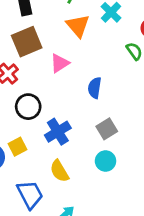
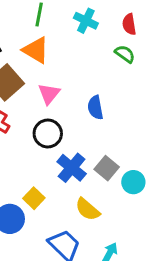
orange triangle: (78, 26) -> (36, 50), moved
black circle: (28, 107) -> (48, 133), moved
gray square: (107, 129) -> (107, 168), moved

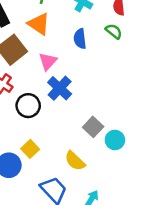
blue semicircle: (95, 107) -> (80, 39), moved
black circle: (48, 133) -> (28, 106), moved
blue cross: (72, 168) -> (60, 88), moved

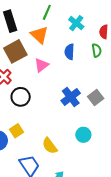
green semicircle: (114, 31) -> (97, 50), turned 32
blue cross: (60, 88) -> (71, 97), moved
gray square: (93, 127) -> (96, 97), moved

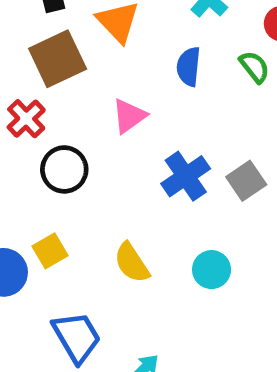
green semicircle: (97, 50) -> (255, 67), turned -32
pink triangle: (42, 65) -> (129, 116), moved
yellow semicircle: (50, 146) -> (132, 263), moved

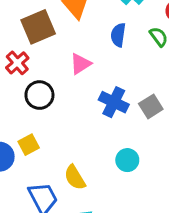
blue cross: (186, 176) -> (114, 102), turned -32
yellow semicircle: (132, 263) -> (75, 178), moved

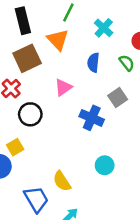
gray square: (151, 106) -> (118, 98), moved
yellow square: (29, 145) -> (15, 147), moved

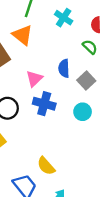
blue semicircle: (93, 62) -> (64, 68), moved
blue cross: (92, 118) -> (44, 104), moved
cyan circle: (105, 165) -> (83, 112), moved

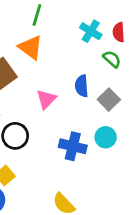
cyan cross: (64, 18) -> (91, 31), moved
blue cross: (44, 104) -> (73, 146), moved

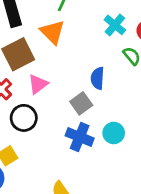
pink triangle: (46, 99) -> (38, 84), moved
gray square: (109, 100) -> (81, 103), moved

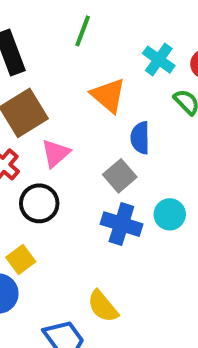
orange triangle: (52, 32) -> (108, 95), moved

